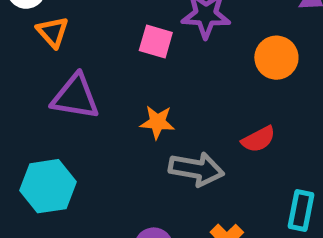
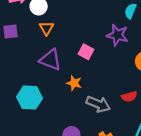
pink square: (156, 42) -> (86, 52), moved
orange star: (157, 122) -> (74, 83), moved

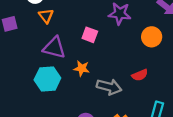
cyan hexagon: (29, 98) -> (47, 79), moved

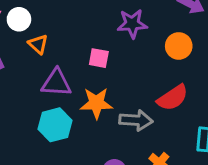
orange star: (82, 68) -> (96, 103), size x1.5
red semicircle: (140, 75) -> (173, 98), size x1.5

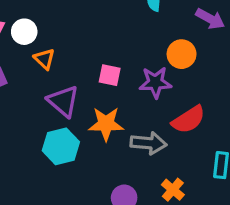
purple star: (132, 24) -> (155, 82), moved
orange circle: (179, 46) -> (182, 54), moved
purple triangle: (56, 83) -> (63, 101), turned 36

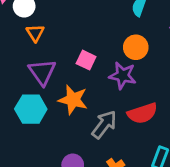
orange circle: (182, 54) -> (136, 47), moved
gray arrow: (148, 143) -> (104, 125), turned -72

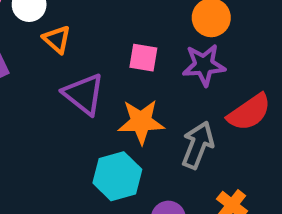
cyan hexagon: (31, 109) -> (117, 176), moved

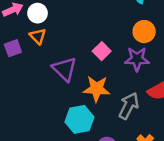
orange triangle: (57, 39) -> (38, 36), moved
pink square: (143, 58) -> (102, 51), turned 30

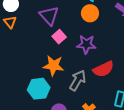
orange circle: (144, 32) -> (90, 13), moved
purple triangle: (64, 69) -> (49, 16), moved

